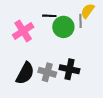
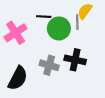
black cross: (69, 69) -> (75, 60), moved
gray cross: (47, 72) -> (49, 65), moved

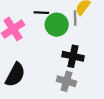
gray cross: (49, 65) -> (66, 81), moved

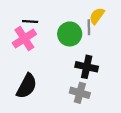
black line: (41, 13) -> (30, 22), moved

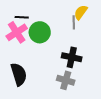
green circle: (70, 34) -> (40, 32), moved
black semicircle: (27, 86) -> (19, 74), turned -45

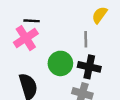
gray line: (74, 22) -> (86, 39), moved
green circle: (40, 32) -> (60, 63), moved

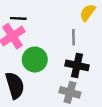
green circle: (60, 63) -> (35, 60), moved

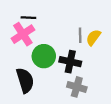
yellow semicircle: (88, 13) -> (93, 37), moved
black cross: (77, 65) -> (70, 62), moved

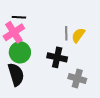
green circle: (44, 56) -> (20, 52), moved
gray cross: (77, 87) -> (77, 79), moved

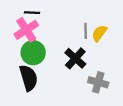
black cross: (57, 57) -> (75, 58), turned 30

